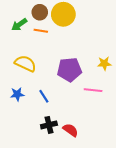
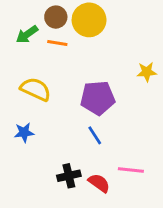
yellow star: (104, 63) -> (147, 72), moved
pink line: (93, 90) -> (131, 170), moved
blue line: (44, 96) -> (95, 135), moved

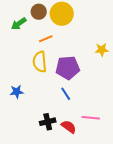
orange line: (57, 43) -> (46, 39), moved, turned -32
yellow semicircle: (36, 89) -> (40, 62), moved, turned -120

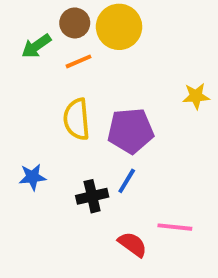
orange line: (46, 39) -> (79, 61), moved
blue line: (66, 94) -> (127, 181), turned 64
black cross: (48, 122) -> (92, 196), moved

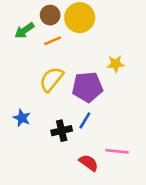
yellow star: (196, 96) -> (116, 64), moved
yellow semicircle: (77, 119) -> (51, 79), turned 44
blue star: (32, 177) -> (22, 118), turned 30

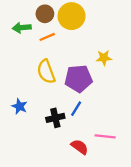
green arrow: (24, 30) -> (22, 28), turned 30
yellow semicircle: (51, 79) -> (46, 72), turned -60

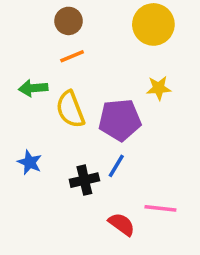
yellow circle: (72, 16) -> (153, 24), moved
green arrow: (22, 28) -> (33, 88), moved

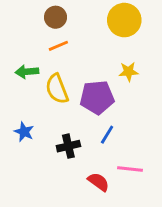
blue line: (116, 166) -> (107, 135), moved

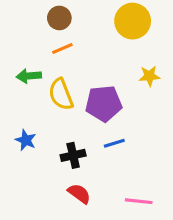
yellow star: (129, 72) -> (149, 76), moved
blue line: (107, 135) -> (114, 143), turned 42
pink line: (130, 169) -> (139, 201), moved
red semicircle: (98, 182) -> (79, 194), moved

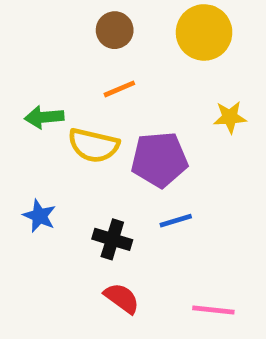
brown circle: (59, 18) -> (115, 30), moved
orange line: (62, 49) -> (119, 89), moved
yellow semicircle: (61, 94) -> (93, 145), turned -56
black cross: (73, 155) -> (112, 239), turned 30

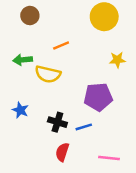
brown circle: (115, 30) -> (30, 16), moved
purple pentagon: (159, 159) -> (98, 97), moved
blue line: (176, 221) -> (84, 127), moved
red semicircle: (122, 298) -> (62, 152), turned -108

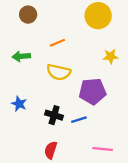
yellow semicircle: (48, 74) -> (59, 72), moved
red semicircle: (62, 152) -> (51, 150), moved

